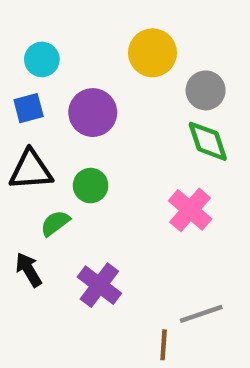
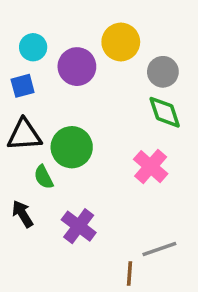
purple circle: (93, 113) -> (77, 67), moved
green circle: (91, 186) -> (72, 147), size x1.5
green semicircle: (55, 223) -> (44, 177), turned -80

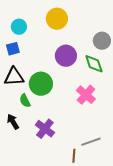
yellow circle: (121, 42) -> (57, 19), moved
purple circle: (77, 67) -> (66, 56), moved
gray circle: (163, 72) -> (102, 41), moved

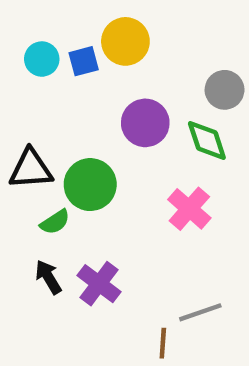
blue square: (13, 49) -> (84, 61), moved
green semicircle: (25, 101) -> (55, 222), turned -96
black arrow: (13, 122) -> (48, 277), moved

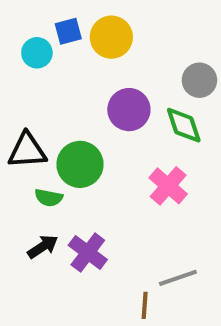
blue square: (84, 61) -> (68, 31), moved
green semicircle: (55, 222) -> (49, 198), turned 44
black arrow: (48, 277) -> (43, 247), turned 88

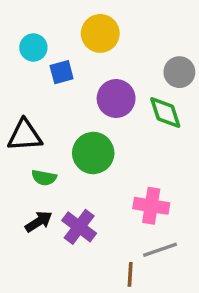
blue square: (68, 31) -> (62, 72), moved
green circle: (80, 164) -> (93, 153), moved
pink cross: (168, 186) -> (151, 206), moved, turned -32

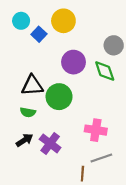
cyan circle: (33, 47) -> (21, 21), moved
blue square: (62, 72) -> (39, 34), moved, turned -32
black triangle: (25, 135) -> (32, 85), moved

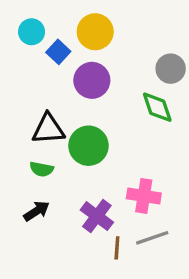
purple circle: (74, 62) -> (92, 80), moved
purple cross: (50, 143) -> (97, 216), moved
brown line: (82, 174) -> (117, 248), moved

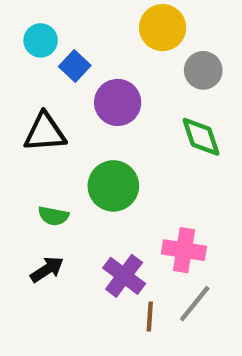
yellow circle: (95, 32) -> (163, 28), moved
gray circle: (171, 69) -> (203, 70), moved
black triangle: (48, 129) -> (45, 132), moved
gray line: (152, 238) -> (195, 304), turned -32

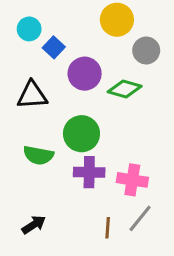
green diamond: (201, 137) -> (125, 89), moved, turned -56
green semicircle: (53, 216) -> (38, 155), size x1.4
black arrow: (47, 269) -> (34, 225), moved
purple cross: (124, 276) -> (89, 172), moved, turned -36

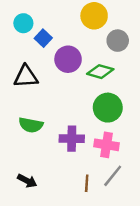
green circle: (81, 134) -> (108, 108), moved
black arrow: (34, 225) -> (27, 181), turned 60

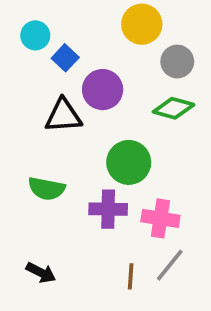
green diamond: (100, 72) -> (174, 108), moved
black triangle: (26, 77) -> (63, 116), moved
green circle: (108, 108) -> (129, 162), moved

